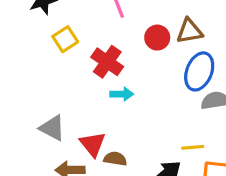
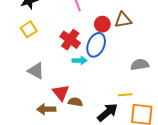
yellow square: (65, 39) -> (29, 29), moved
blue ellipse: (199, 71) -> (96, 45), moved
gray triangle: (52, 128) -> (36, 71), moved

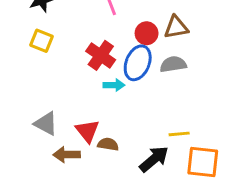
yellow square: (29, 29) -> (41, 41), turned -35
gray semicircle: (140, 65) -> (173, 64), moved
gray triangle: (36, 71) -> (46, 124), moved

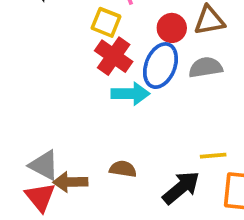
yellow square: (41, 41) -> (106, 22), moved
cyan arrow: (114, 85) -> (130, 94), size x1.4
gray triangle: (46, 124) -> (44, 165), moved
red triangle: (87, 131) -> (40, 197), moved

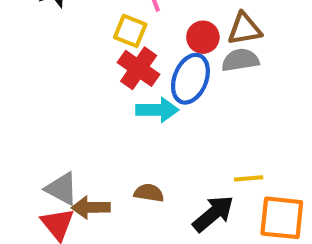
gray semicircle: (206, 67) -> (240, 60), moved

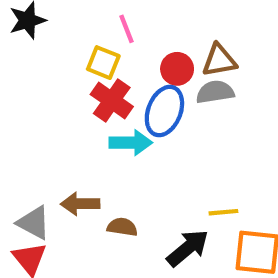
brown arrow: (91, 207) -> (80, 204), moved

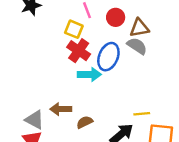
red circle: (177, 69) -> (116, 17), moved
gray semicircle: (215, 92) -> (137, 46), turned 42
brown semicircle: (122, 227) -> (85, 122), turned -35

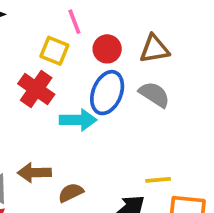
red circle: (116, 17) -> (107, 49), moved
gray semicircle: (137, 46) -> (154, 94), moved
red cross: (79, 51) -> (36, 89), moved

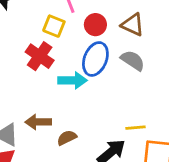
brown triangle: (154, 49) -> (133, 25), turned 35

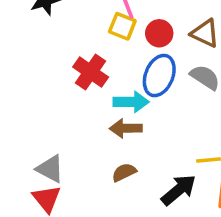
yellow square: (54, 26) -> (122, 26), moved
brown arrow: (38, 122) -> (126, 128), moved

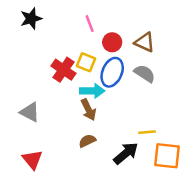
yellow square: (122, 26) -> (86, 62), moved
brown arrow: (126, 128) -> (88, 110), turned -115
gray triangle: (50, 169) -> (30, 112), moved

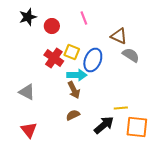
pink line: (90, 24) -> (84, 18), moved
red circle: (112, 42) -> (52, 26), moved
gray semicircle: (145, 73) -> (131, 55), moved

